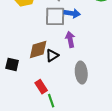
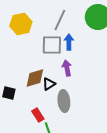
blue arrow: (72, 13) -> (69, 42), turned -98
gray ellipse: (81, 73) -> (64, 101), moved

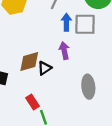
gray square: (52, 45) -> (85, 24), moved
gray ellipse: (64, 101) -> (88, 87), moved

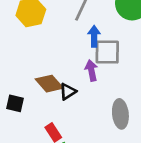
gray square: (85, 24) -> (107, 52), moved
brown diamond: (29, 62) -> (49, 84), turned 65

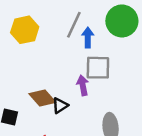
blue arrow: (94, 36) -> (88, 37), moved

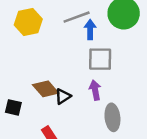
gray line: (74, 25) -> (77, 17), turned 45
purple arrow: (83, 85) -> (95, 90), moved

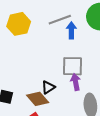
gray square: (100, 59) -> (72, 66), moved
brown diamond: (46, 89) -> (38, 99), moved

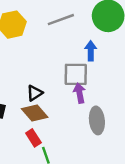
blue arrow: (71, 30) -> (91, 51), moved
black triangle: (48, 87) -> (35, 93), moved

